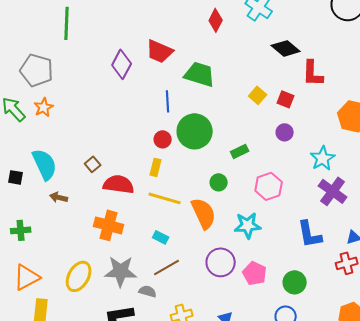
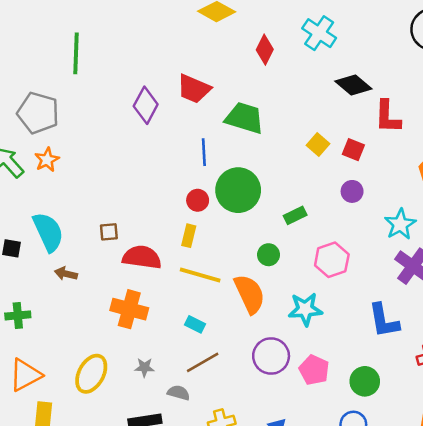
brown square: (93, 164) -> (109, 232), turned 35
gray star: (121, 271) -> (144, 367), size x0.5

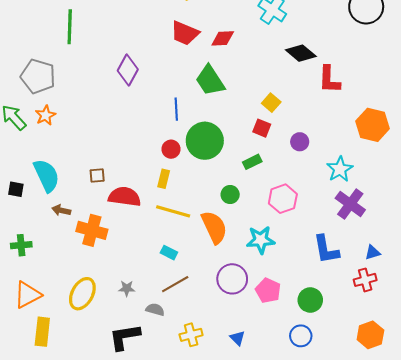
red diamond: (265, 50) -> (223, 38), moved, turned 60
red trapezoid: (194, 89) -> (185, 33), moved
green trapezoid: (244, 118) -> (210, 81), turned -140
red square: (353, 150) -> (262, 128), moved
orange cross: (129, 309) -> (92, 230), moved

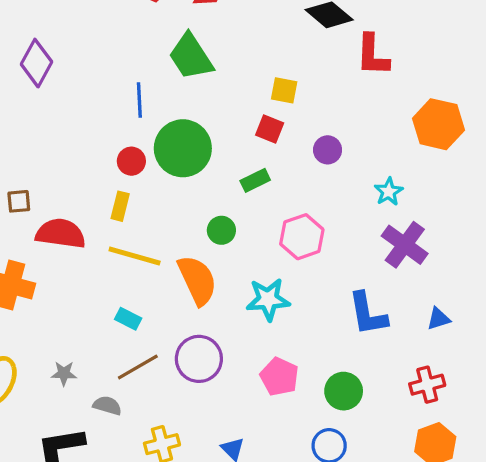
purple diamond: (128, 70) -> (37, 63), moved
yellow square: (271, 103) -> (284, 90), turned -30
cyan star: (340, 169) -> (389, 192), size x0.7
purple circle: (232, 279) -> (199, 359), moved
red cross: (365, 280) -> (427, 385), moved

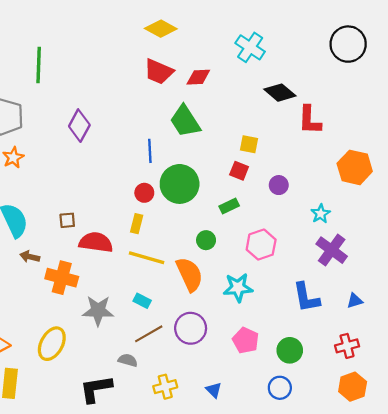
gray star: (64, 373) -> (98, 311), moved, size x1.8

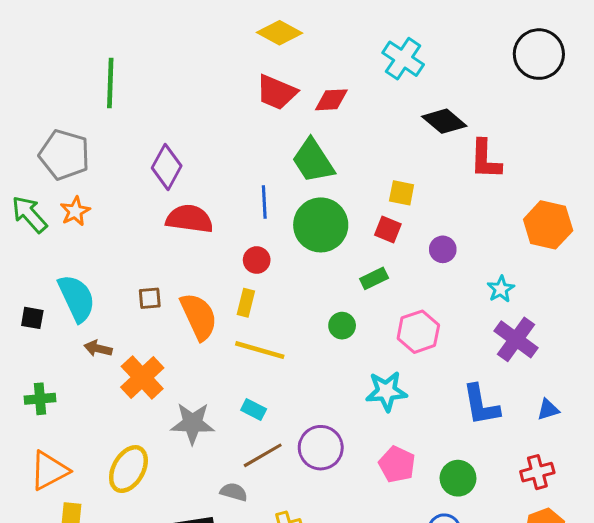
green circle: (180, 184) -> (321, 225), moved
red semicircle: (96, 242) -> (190, 219), moved
orange semicircle: (189, 274) -> (199, 316), moved
orange cross: (62, 278) -> (142, 377), turned 32

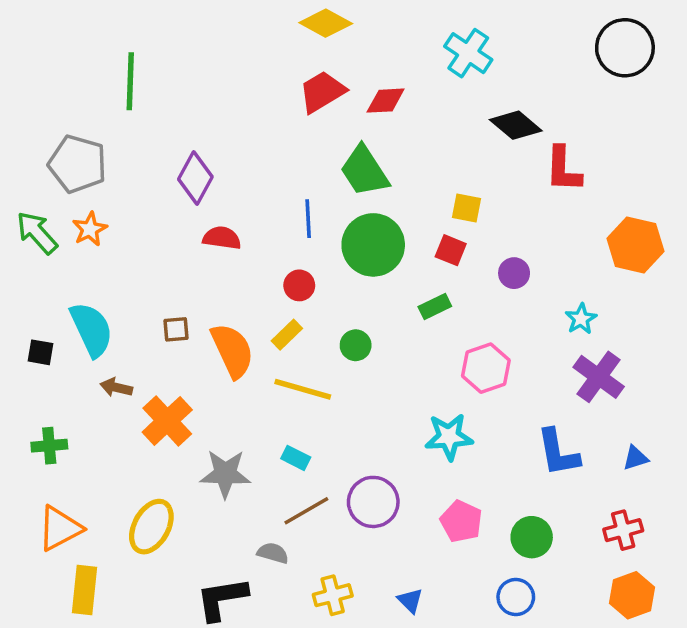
red trapezoid: (276, 92) -> (322, 92), turned 126
red semicircle: (190, 219) -> (222, 238), size x0.7
yellow rectangle: (246, 303) -> (287, 335), turned 32
green circle: (342, 326) -> (356, 345), moved

